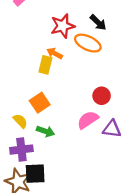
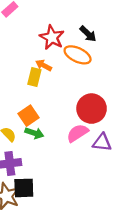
red star: (63, 26) -> (52, 37), turned -30
red circle: (102, 96) -> (92, 109), size x1.6
green arrow: (45, 131) -> (34, 133), moved

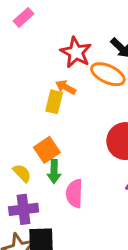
green arrow: (34, 133) -> (54, 172), turned 72
pink semicircle: (78, 133) -> (74, 193), moved, turned -55

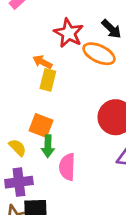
orange arrow: (66, 87) -> (42, 62), moved
orange square: (47, 150) -> (41, 125), turned -35

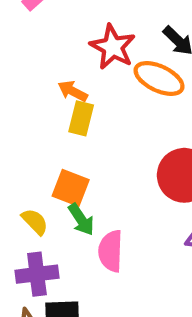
green arrow: (48, 146) -> (81, 219), turned -35

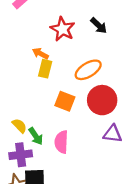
orange ellipse: (159, 78) -> (88, 70), moved, turned -56
orange square: (71, 188) -> (65, 101), moved
green arrow: (81, 219) -> (36, 136), moved

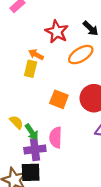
yellow rectangle: (45, 69) -> (31, 69), moved
orange ellipse: (88, 70) -> (81, 55), moved
purple cross: (21, 155) -> (35, 149), moved

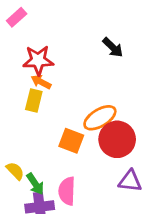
red star: (57, 32) -> (38, 60), moved, turned -30
orange ellipse: (81, 55) -> (100, 118), moved

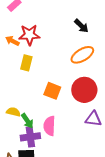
orange arrow: (41, 82) -> (12, 41), moved
orange ellipse: (100, 118) -> (82, 55), moved
yellow semicircle: (15, 171) -> (13, 112), turned -32

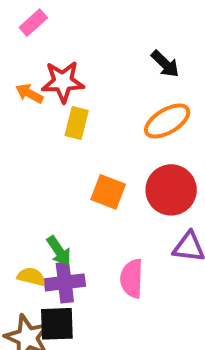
yellow rectangle: (26, 63) -> (77, 123), moved
yellow semicircle: (13, 112) -> (31, 277), moved
pink semicircle: (49, 126) -> (132, 279), moved

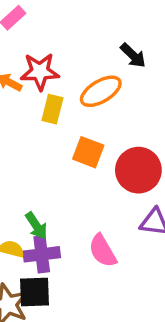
orange ellipse: (167, 121) -> (101, 91), moved
orange square: (108, 192) -> (88, 152), moved
pink semicircle: (132, 279) -> (103, 251), turned -32

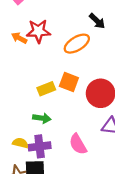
yellow rectangle: (52, 109) -> (46, 89), moved, turned 54
green arrow: (36, 226) -> (42, 118), moved, turned -48

